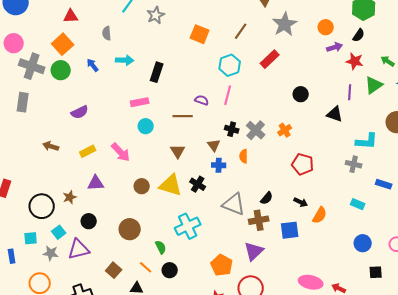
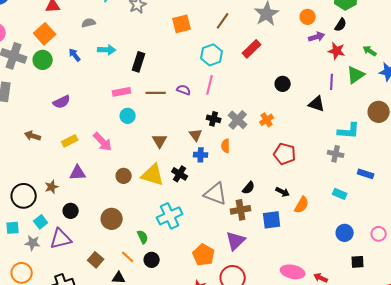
gray semicircle: (107, 33) -> (89, 23), turned 80
orange square: (200, 34) -> (182, 24), turned -36
brown line: (183, 116) -> (156, 93), moved

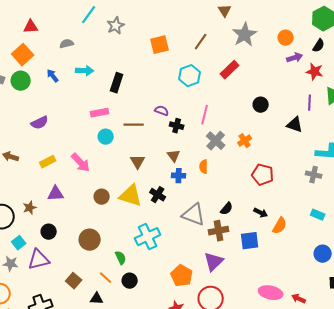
pink line: (210, 85) -> (205, 115), moved
brown line: (156, 93) -> (134, 125), moved
black cross: (214, 119) -> (177, 126), moved

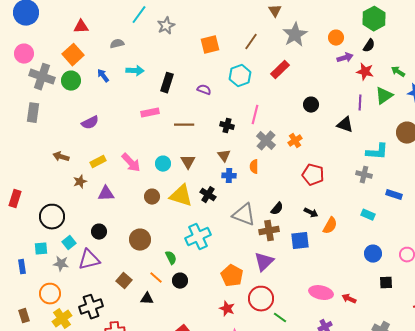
purple semicircle: (162, 111) -> (204, 90), moved
cyan circle: (106, 137) -> (163, 164), moved
brown star: (30, 208) -> (80, 182), moved

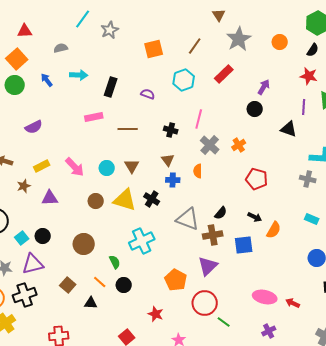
purple arrow: (345, 58) -> (264, 87), moved, turned -42
cyan square: (69, 243) -> (22, 238), moved
black cross: (91, 307) -> (25, 295), moved
red star: (227, 309) -> (156, 314), moved

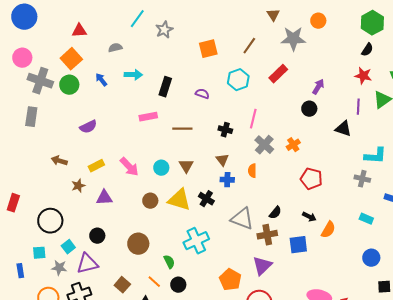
gray star: (239, 39) -> (293, 39), turned 30
orange circle: (280, 42) -> (318, 21), moved
cyan square: (22, 238) -> (68, 247), moved

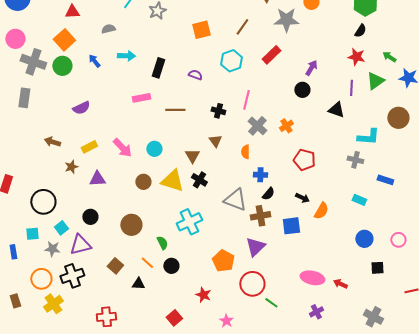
brown triangle: (186, 166) -> (192, 156), moved
blue cross: (227, 180) -> (260, 175), moved

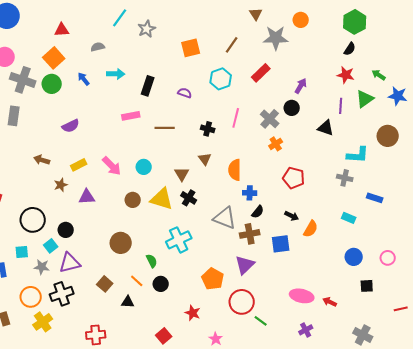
gray cross: (257, 126) -> (270, 119), moved
orange semicircle: (245, 152) -> (235, 170), size x1.5
black circle: (90, 217) -> (66, 230), moved

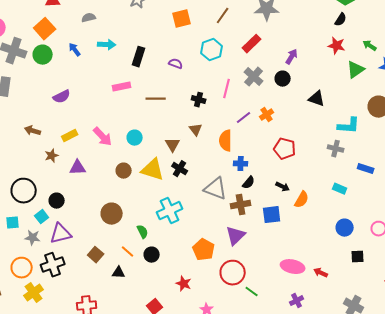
purple line: (341, 106) -> (244, 118), moved, turned 49
gray cross: (270, 119) -> (254, 77), moved

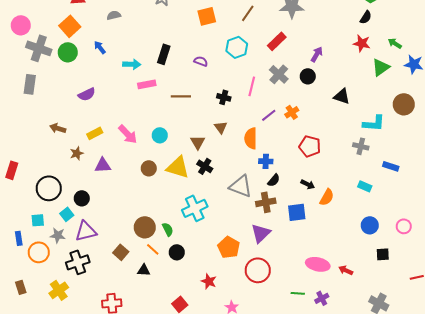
cyan arrow: (107, 45) -> (132, 64), moved
brown circle: (112, 214) -> (145, 227), moved
orange circle: (22, 268) -> (39, 252), moved
green line: (252, 292) -> (298, 293), moved, turned -32

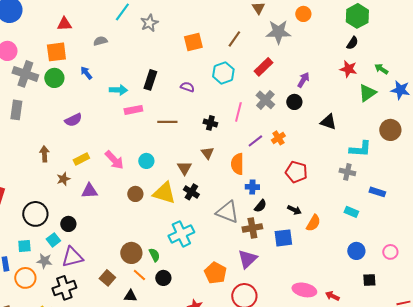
orange square: (70, 26) -> (56, 52), turned 35
brown arrow: (58, 128) -> (44, 154), turned 70

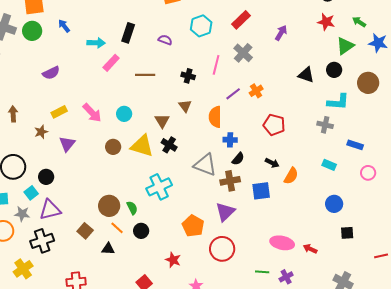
black circle: (294, 102) -> (334, 70), moved
pink rectangle: (133, 110) -> (111, 63), turned -36
brown arrow: (44, 154) -> (13, 114), moved
purple triangle: (89, 191) -> (67, 144), turned -48
pink circle: (390, 252) -> (368, 173), moved

